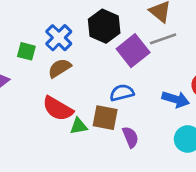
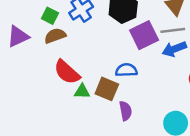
brown semicircle: (60, 68) -> (55, 36), moved
blue arrow: (176, 99) -> (174, 49), moved, turned 130

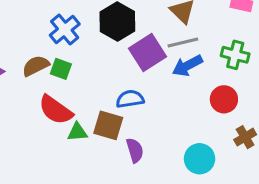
green square: (50, 16) -> (61, 69), moved

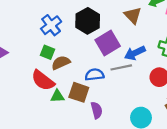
gray line: (183, 42) -> (121, 67), moved
brown semicircle: (36, 66) -> (61, 63), moved

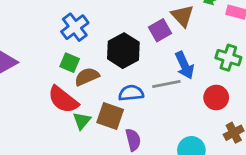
black hexagon: (88, 21) -> (123, 51), moved
purple square: (108, 43) -> (160, 30), moved, size x0.7
blue arrow: (135, 53) -> (185, 65), turned -90
green triangle: (57, 96) -> (82, 121), turned -48

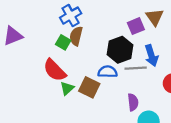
black hexagon: (123, 51) -> (120, 50), moved
brown semicircle: (87, 77) -> (76, 36), moved, turned -60
purple semicircle: (133, 140) -> (133, 102), moved

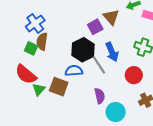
gray line: (136, 68) -> (99, 65), turned 66

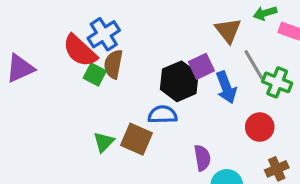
purple square: (95, 27) -> (201, 66), moved
gray line: (99, 65) -> (254, 65), moved
red semicircle: (26, 74) -> (80, 51), moved

